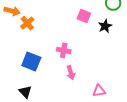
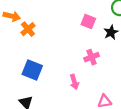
pink cross: (64, 50) -> (92, 57), moved, turned -32

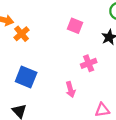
pink square: (88, 22) -> (75, 26), moved

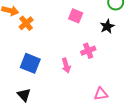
pink arrow: (70, 90) -> (66, 65), moved

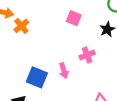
blue square: (30, 63) -> (37, 77), moved

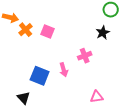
pink square: (74, 18) -> (48, 32), moved

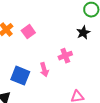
pink square: (48, 32) -> (28, 32), turned 32

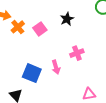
black star: (83, 33) -> (67, 19), moved

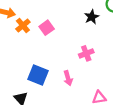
black star: (67, 19) -> (92, 17), moved
pink arrow: (56, 67) -> (68, 78), moved

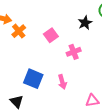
pink square: (47, 28) -> (51, 35), moved
pink cross: (86, 53) -> (74, 52), moved

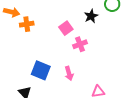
orange cross: (19, 31) -> (27, 24), turned 32
pink square: (51, 35) -> (66, 28), moved

